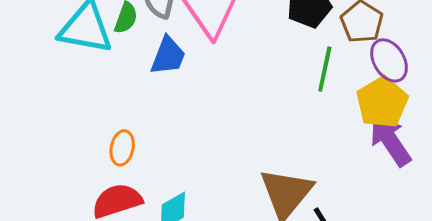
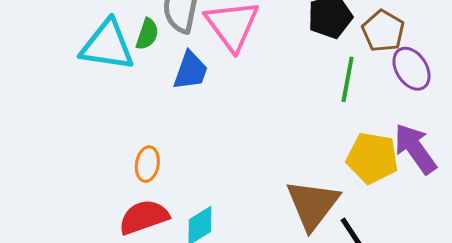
yellow pentagon: (382, 102) -> (372, 158), moved, turned -30

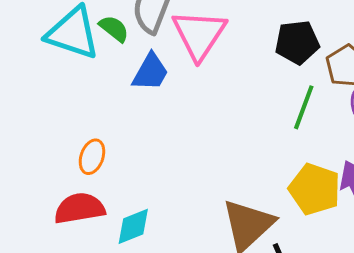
green semicircle: (147, 34) -> (114, 29), turned -80

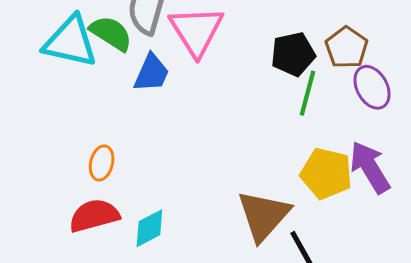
green semicircle: (114, 29) -> (111, 33), size x1.4
black pentagon: (297, 42) -> (293, 54), moved

